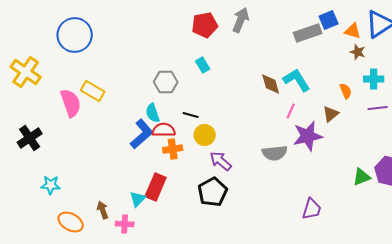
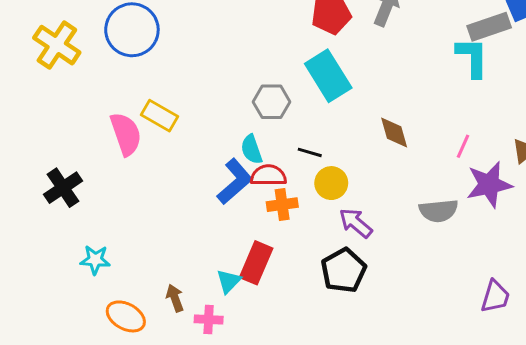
cyan rectangle: (203, 65) -> (328, 76), size x2.0
yellow cross: (26, 72) -> (57, 45), moved
cyan L-shape: (297, 80) -> (472, 57), moved, turned 32
brown diamond: (271, 84) -> (394, 132), moved

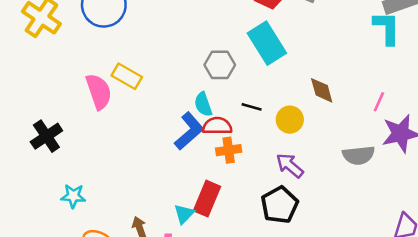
yellow circle: (331, 183) -> (290, 120), moved

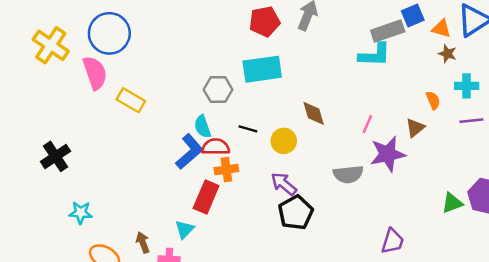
cyan L-shape: (387, 28) -> (375, 55), turned 92
cyan rectangle: (267, 43) -> (262, 69), turned -66
pink semicircle: (99, 92) -> (95, 73), moved
red rectangle: (207, 199) -> (206, 197), moved
black pentagon: (280, 205) -> (296, 213), moved

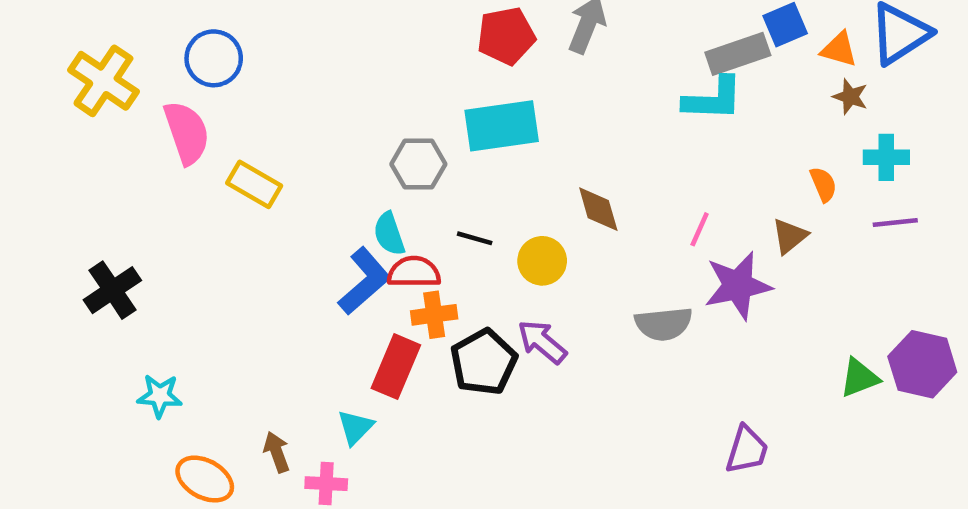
blue circle: (109, 33) -> (214, 58), size x0.7
black pentagon: (296, 213) -> (484, 362), moved

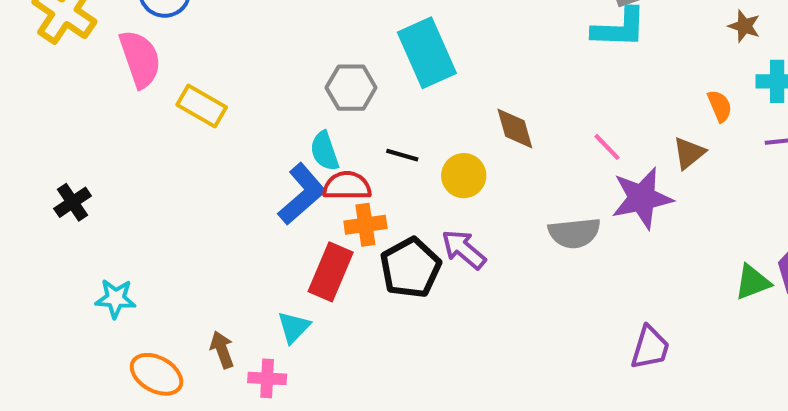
cyan rectangle: (502, 126) -> (427, 53), turned 74
pink line: (700, 229) -> (607, 147), turned -68
black cross: (112, 290) -> (73, 202), size x0.7

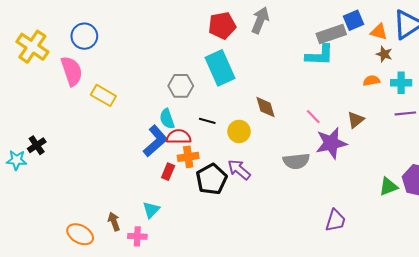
orange semicircle: (720, 106) -> (371, 81), moved, turned -77
red rectangle: (331, 272) -> (168, 172), moved, size x0.6
cyan star: (116, 299) -> (17, 160), moved

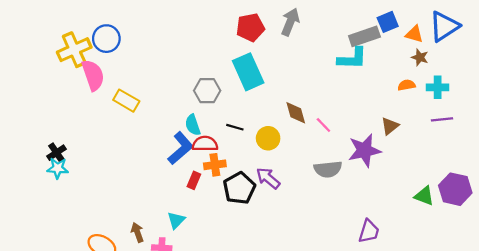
yellow cross: (32, 47) -> (74, 50), moved, turned 32
pink line: (313, 117) -> (323, 125), moved
cyan star: (17, 160) -> (58, 168), moved
green triangle: (388, 187) -> (424, 196), turned 42

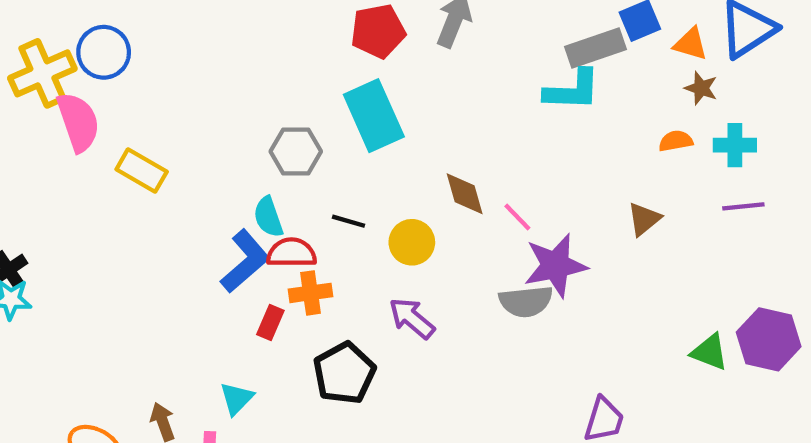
purple star: (364, 150) -> (555, 265), moved
black pentagon: (239, 188) -> (344, 373), moved

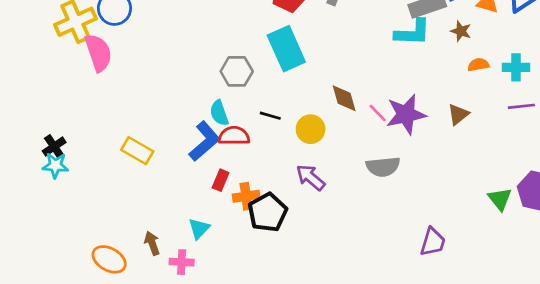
brown star: (701, 88) -> (461, 31), moved
yellow rectangle: (142, 170) -> (137, 151), moved
purple star: (555, 265) -> (406, 114), moved
orange cross: (310, 293) -> (246, 196), moved
green triangle: (710, 352) -> (500, 199), turned 30

